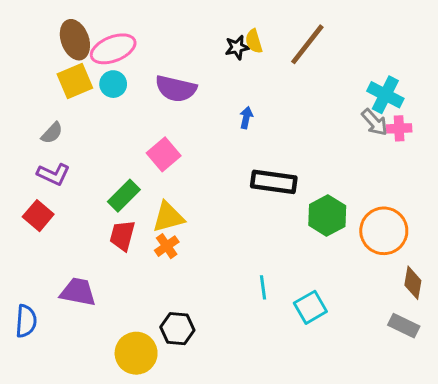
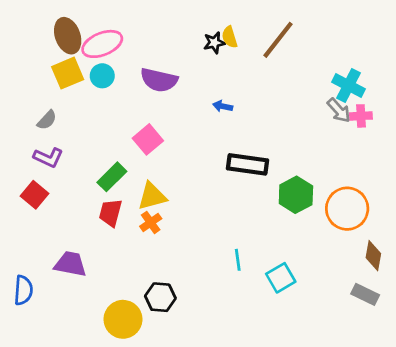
blue arrow: (246, 118) -> (223, 106), turned -90

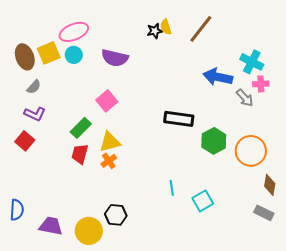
brown ellipse: (68, 36) -> (25, 57), moved
blue arrow: (223, 106) -> (218, 77), moved, size x2.0
gray arrow: (339, 110) -> (245, 98), moved
purple trapezoid: (70, 264) -> (51, 226), moved

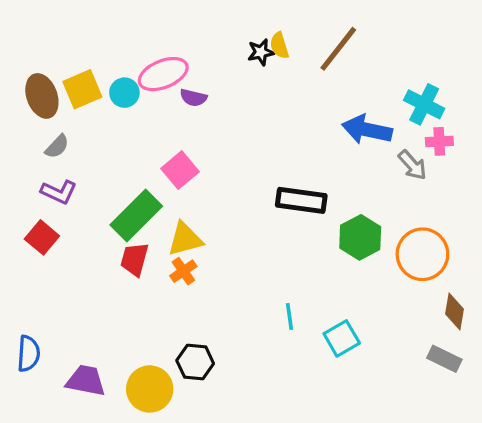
pink ellipse: (74, 32) -> (163, 74), moved
purple semicircle: (115, 58) -> (193, 98), size x0.6
green rectangle: (81, 128) -> (136, 216), size x1.4

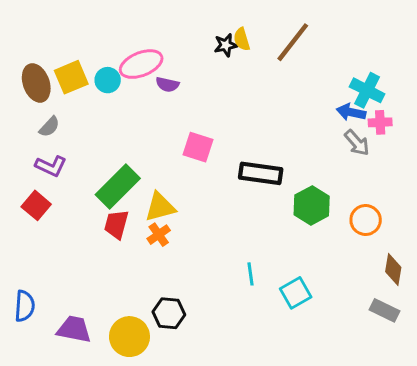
blue arrow: (367, 130) -> (351, 112), moved, size x0.7
pink square: (180, 170) -> (198, 147), moved, turned -32
orange circle: (422, 254) -> (366, 220), size x0.7

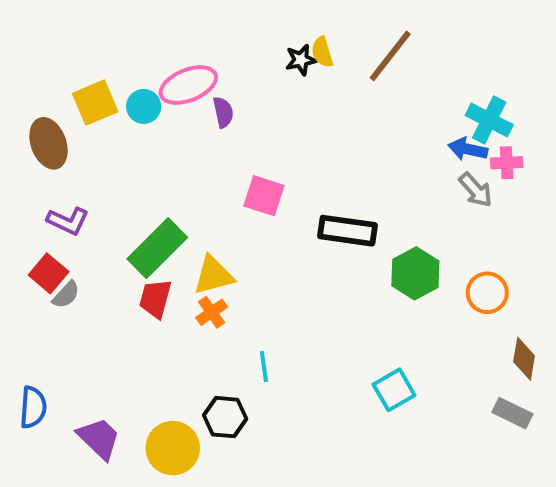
brown ellipse: (36, 83) -> (49, 143), moved
purple semicircle: (167, 84) -> (223, 112), turned -115
gray semicircle: (49, 127) -> (66, 295), moved
cyan line: (250, 274) -> (264, 367), moved
purple trapezoid: (74, 329) -> (99, 438), turned 33

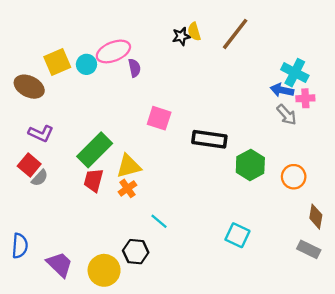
brown ellipse: (49, 143) -> (29, 87), turned -44
cyan line: (264, 367) -> (159, 221), turned -42
cyan square: (394, 390) -> (237, 235), turned -35

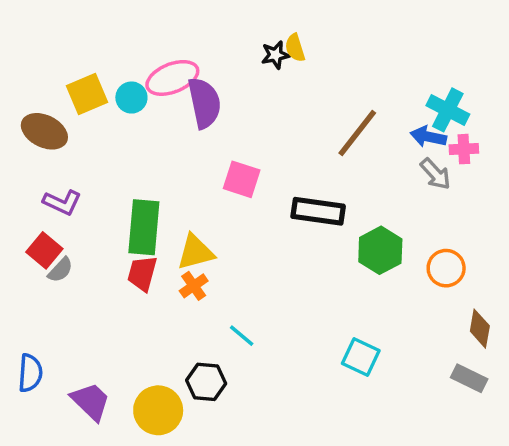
brown line: (235, 34) -> (357, 133), moved
purple semicircle: (134, 68) -> (204, 103), size x1.8
green rectangle: (95, 150) -> (144, 227), turned -40

